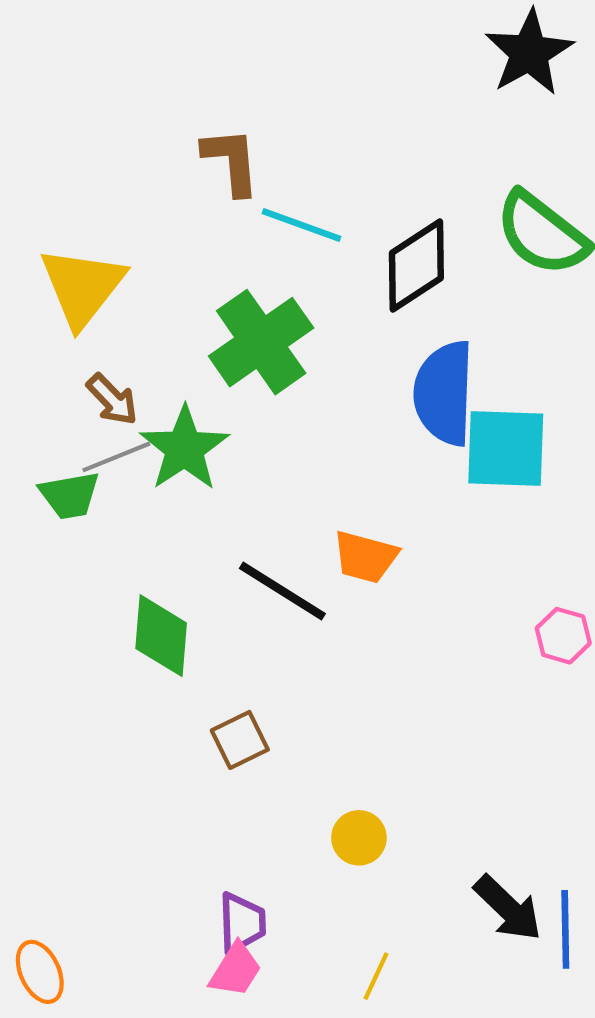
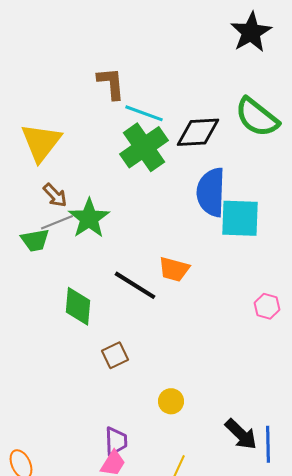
black diamond: (416, 265) -> (198, 132), turned 30
green cross: (261, 342) -> (144, 147), moved

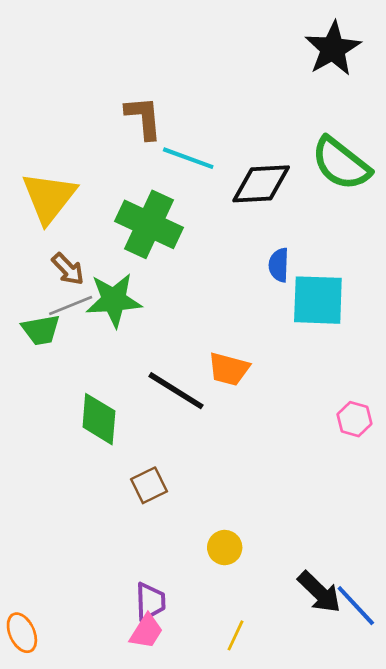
green cross: (144, 147) -> (149, 224), moved, turned -30
blue semicircle: (211, 192) -> (279, 265), size x0.5
green star: (89, 218) -> (114, 300), turned 30
blue line: (268, 444) -> (356, 606), turned -42

